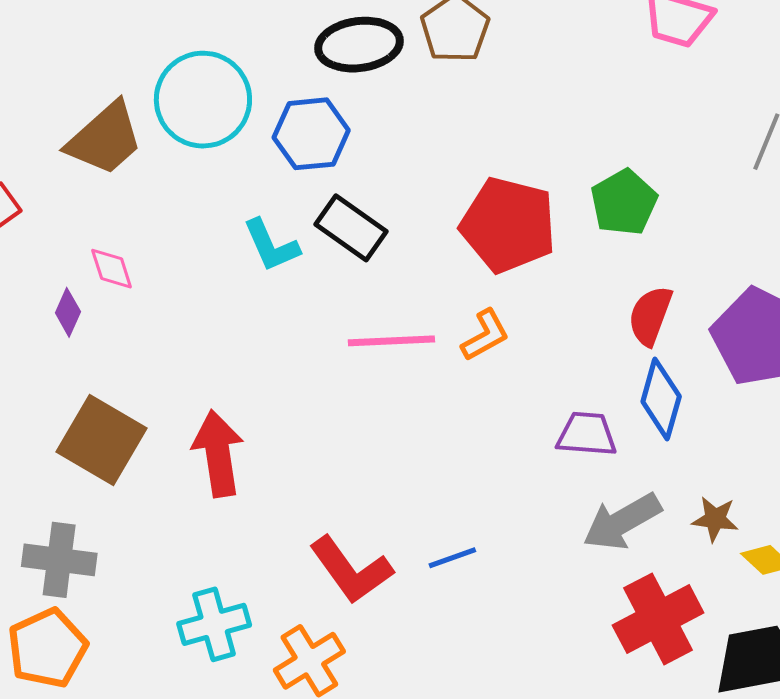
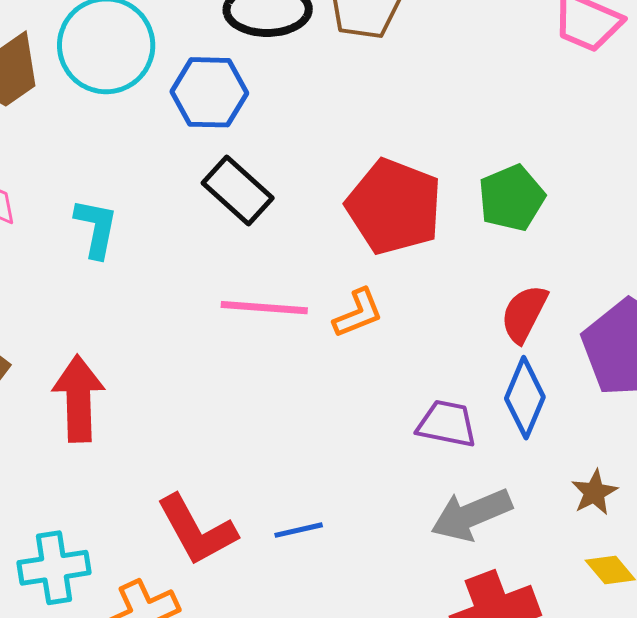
cyan L-shape: (271, 245) -> (96, 228), moved, turned -152
brown star: (715, 519) -> (594, 492), moved, turned 30

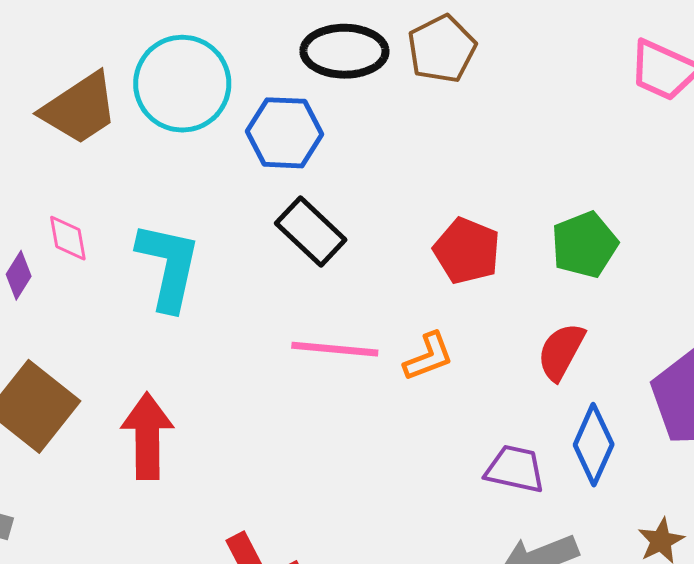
red pentagon: (394, 207) -> (467, 251), size x0.7
cyan L-shape: (96, 228) -> (168, 266), size x1.5
red semicircle: (524, 314) -> (561, 352), moved

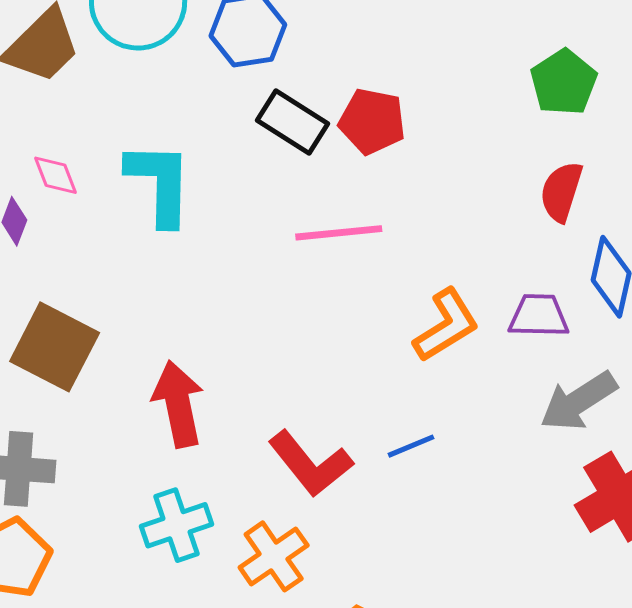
red pentagon: (467, 251) -> (372, 121), moved
orange L-shape: (428, 357) -> (446, 325), moved, size x1.4
red arrow: (147, 436) -> (178, 404), moved

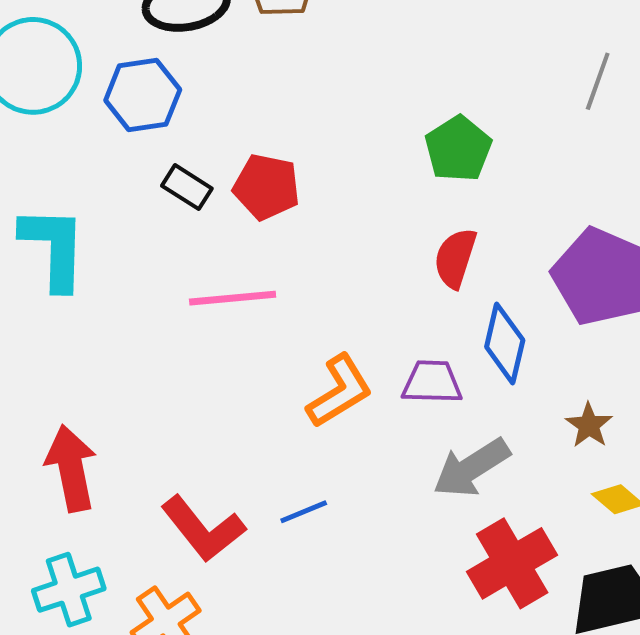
black rectangle: (293, 122) -> (187, 187), size x0.7

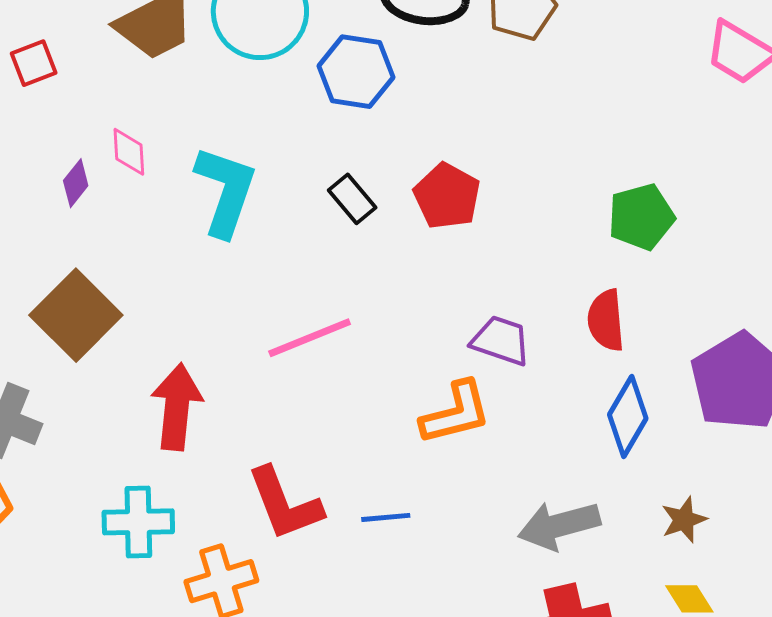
black rectangle: (187, 187) -> (352, 199), moved
red semicircle: (455, 258) -> (606, 320), turned -40
pink line: (233, 298) -> (310, 338), moved, turned -34
purple trapezoid: (432, 382) -> (501, 341), moved

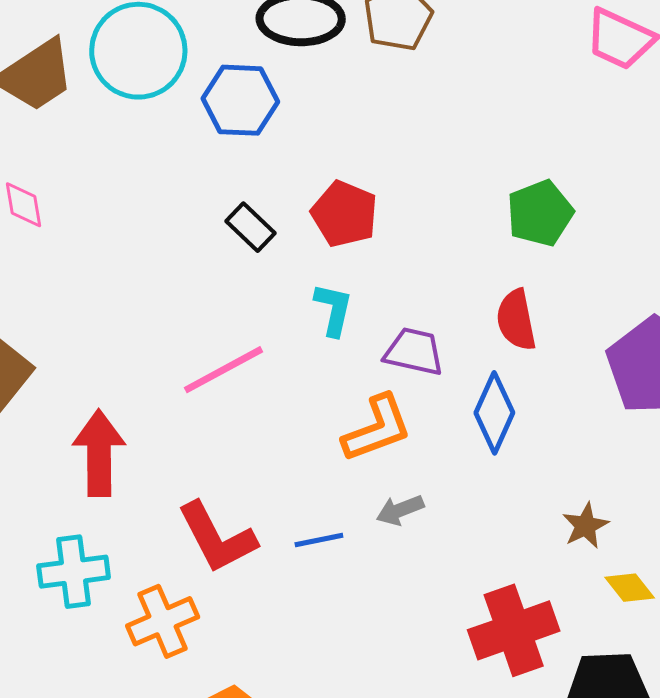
cyan L-shape: (226, 191) -> (333, 309), moved, size x0.6
blue diamond: (628, 417) -> (494, 413), moved
brown star: (684, 520) -> (585, 526), moved
gray arrow: (559, 525) -> (400, 510), moved, size x0.6

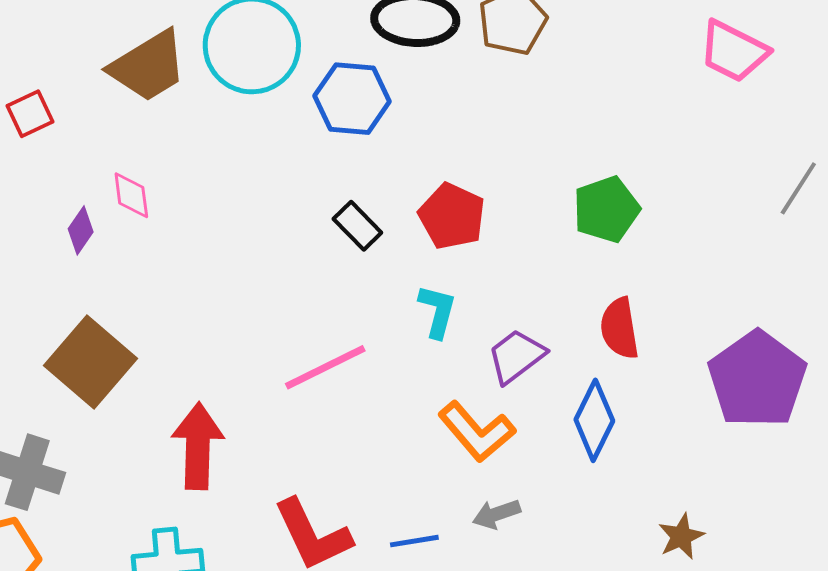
green pentagon: (540, 213) -> (606, 209), moved
purple trapezoid: (414, 352) -> (516, 356), turned -52
orange L-shape: (377, 428) -> (477, 432), turned 68

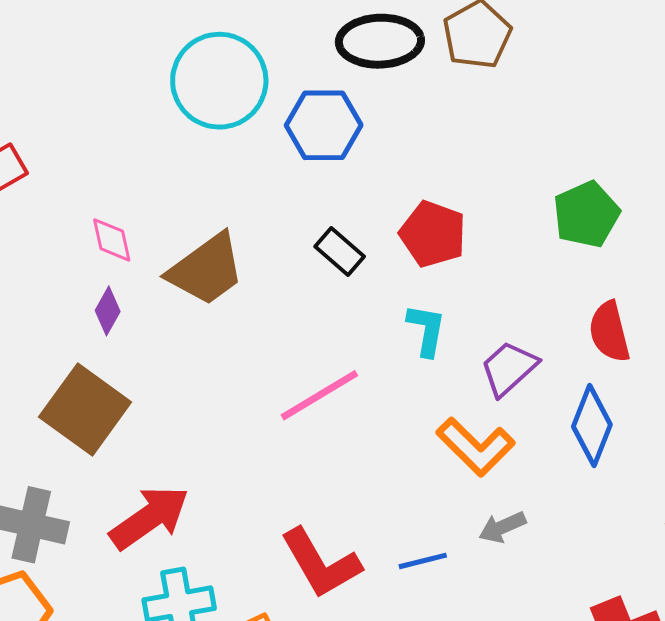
brown trapezoid: (148, 66) -> (206, 269), moved
purple diamond: (81, 230) -> (108, 311), moved
red arrow: (198, 446) -> (149, 518), moved, turned 58

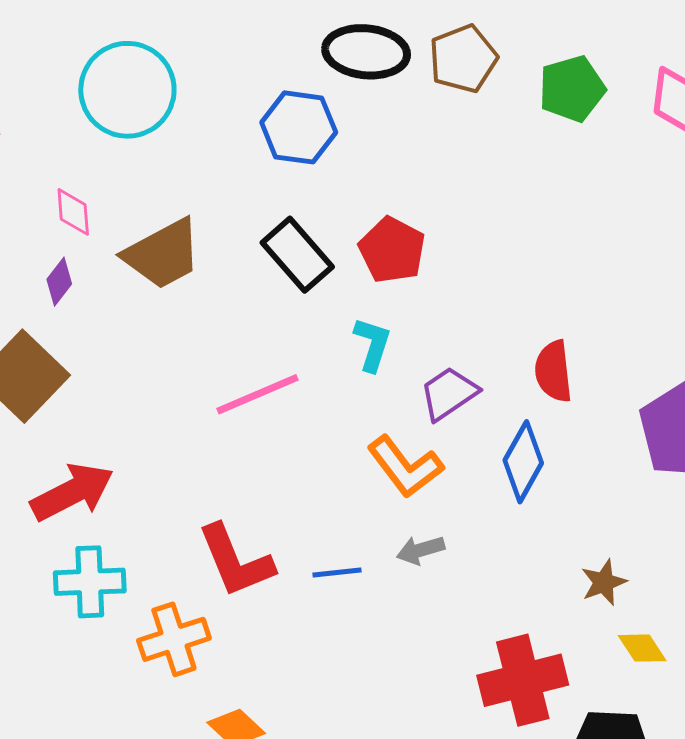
cyan circle: (219, 81) -> (127, 90), moved
green pentagon: (586, 214) -> (572, 89), moved
black rectangle: (340, 252) -> (297, 255), size x1.5

